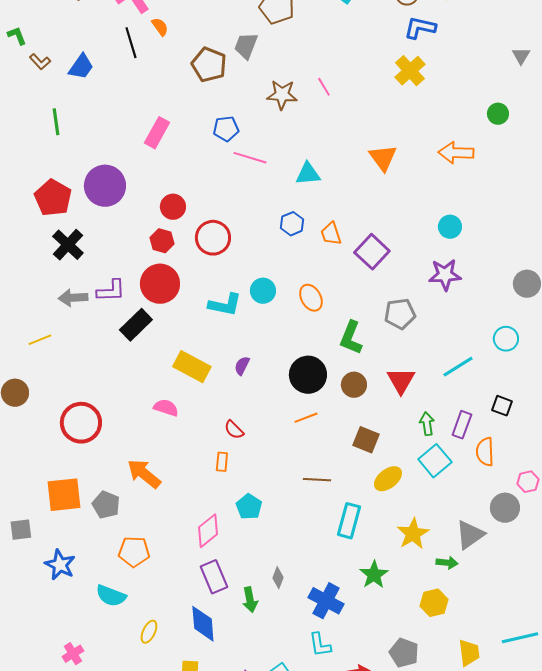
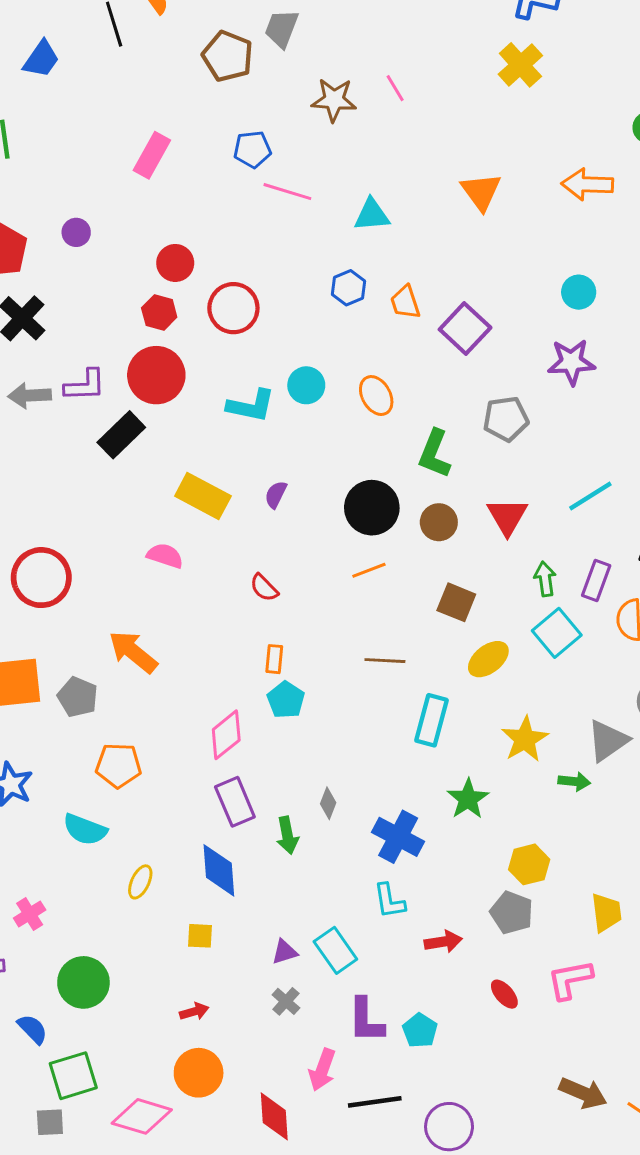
purple circle: (105, 186) -> (76, 232), size x0.5
orange rectangle: (222, 462) -> (274, 659), moved
yellow hexagon: (434, 603) -> (529, 864), moved

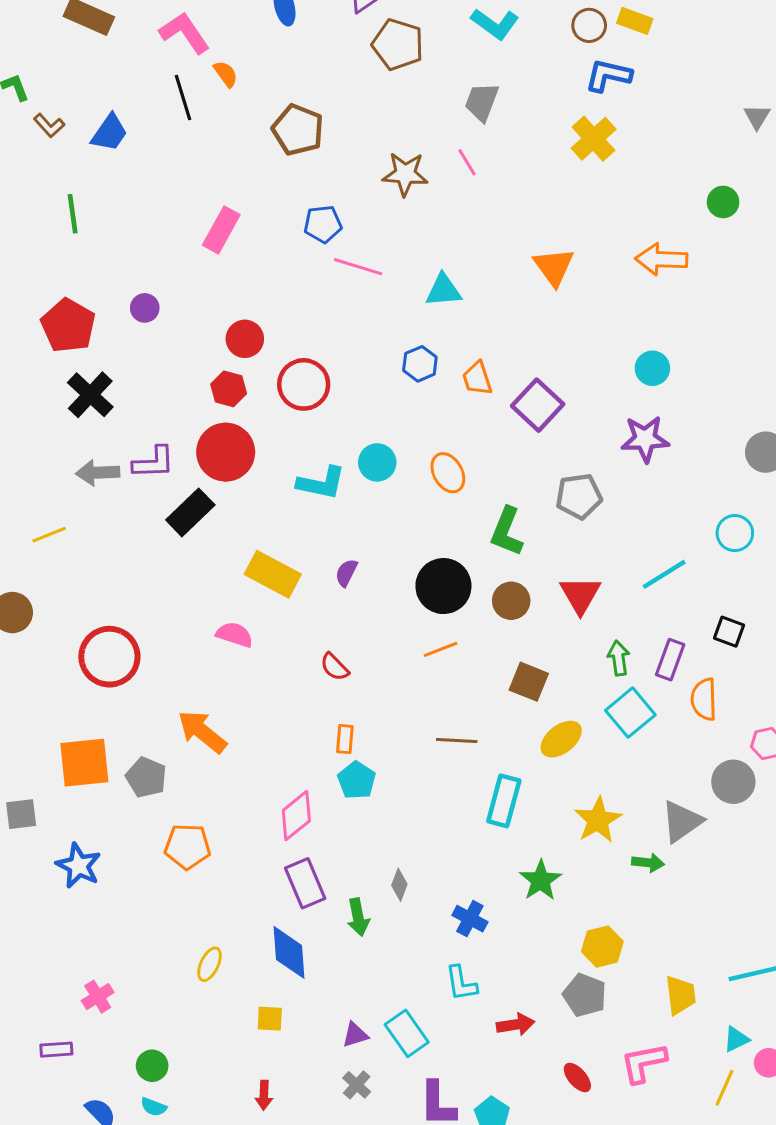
gray trapezoid: (282, 28) -> (482, 102), moved
cyan semicircle: (85, 830) -> (154, 1107), moved, size x0.6
blue cross: (398, 837) -> (470, 919), size x0.7
green circle: (83, 982) -> (152, 1066), size x0.6
red arrow: (194, 1012) -> (264, 1095), turned 108

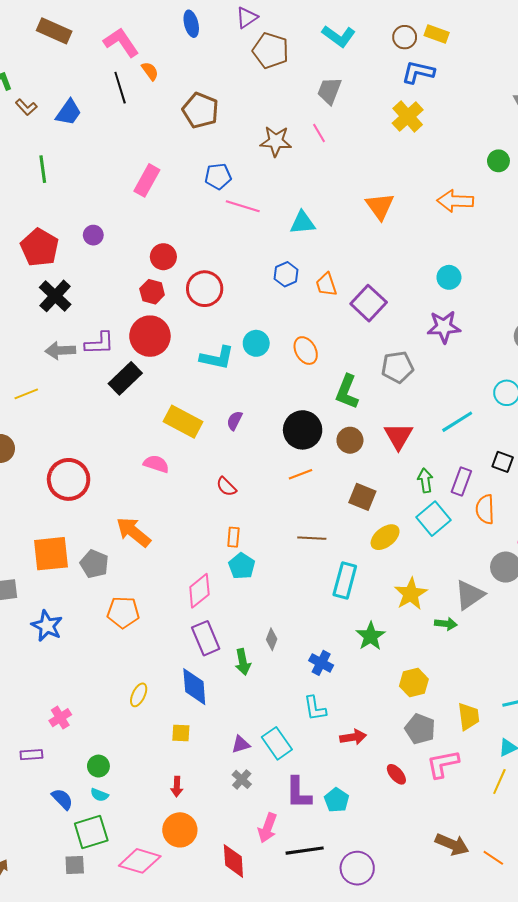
gray pentagon: (585, 995) -> (420, 729), moved

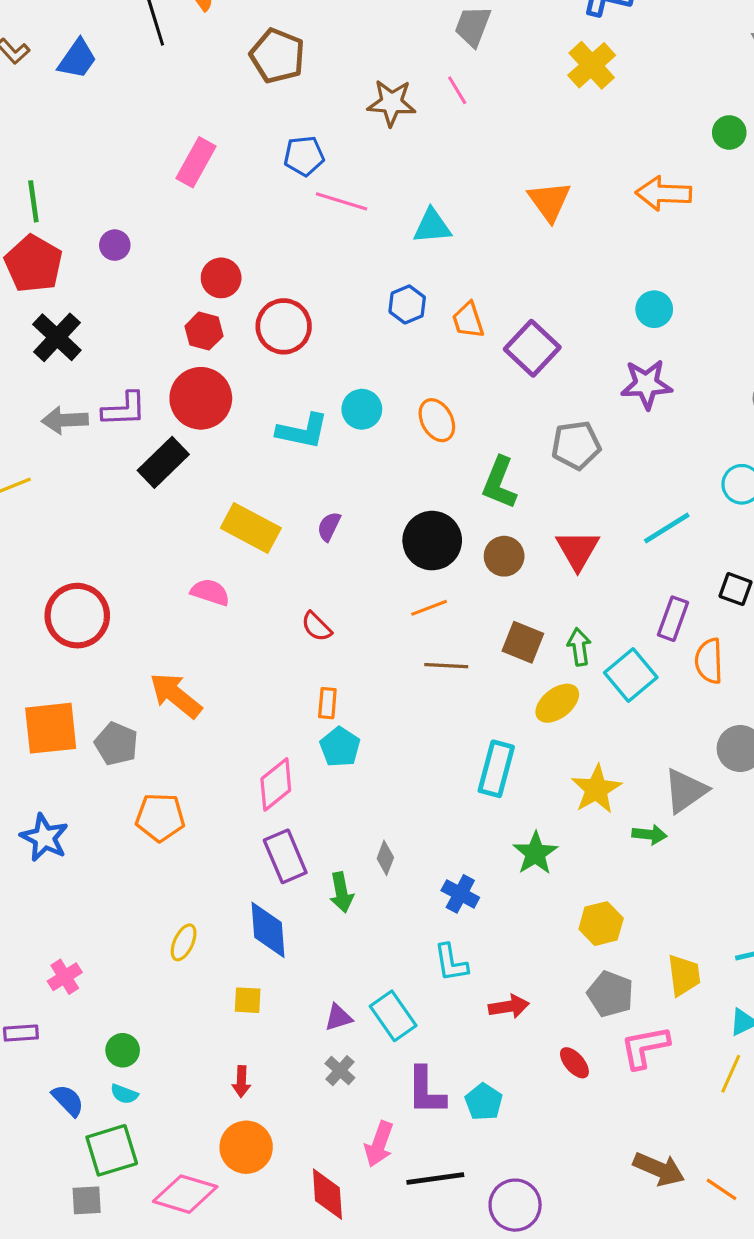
green line: (43, 169) -> (33, 201), moved
green arrow: (425, 480) -> (579, 647), moved
brown line: (312, 538) -> (446, 666), moved

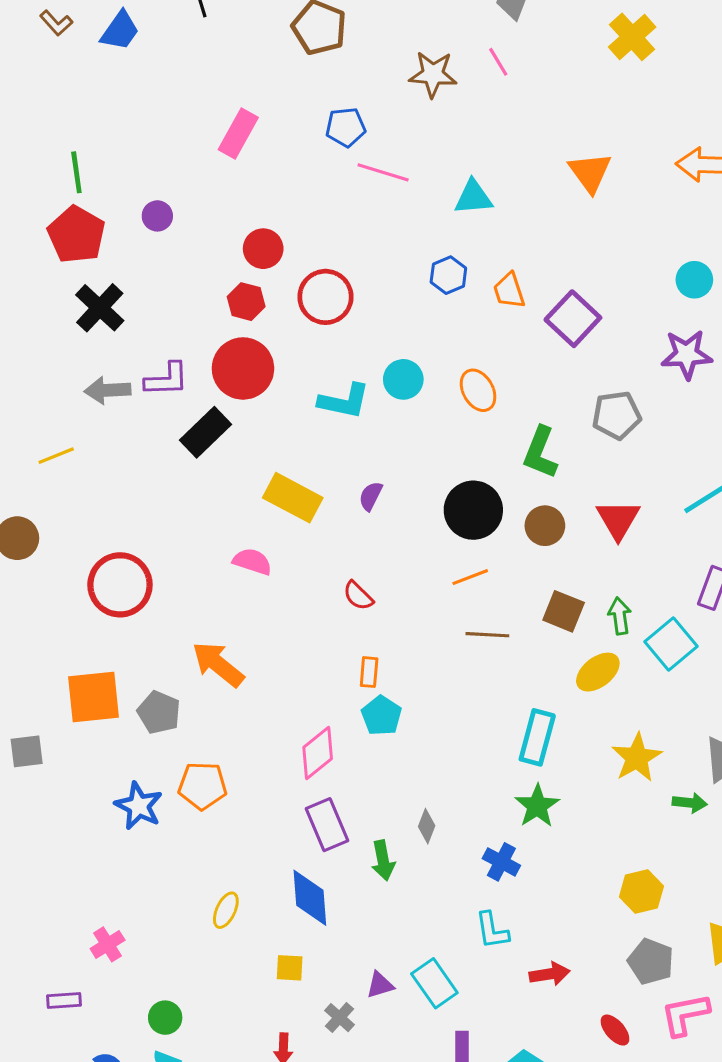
blue star: (44, 838) -> (139, 806), moved
green star: (535, 853) -> (537, 806), moved
gray cross: (340, 1071) -> (339, 1018), moved

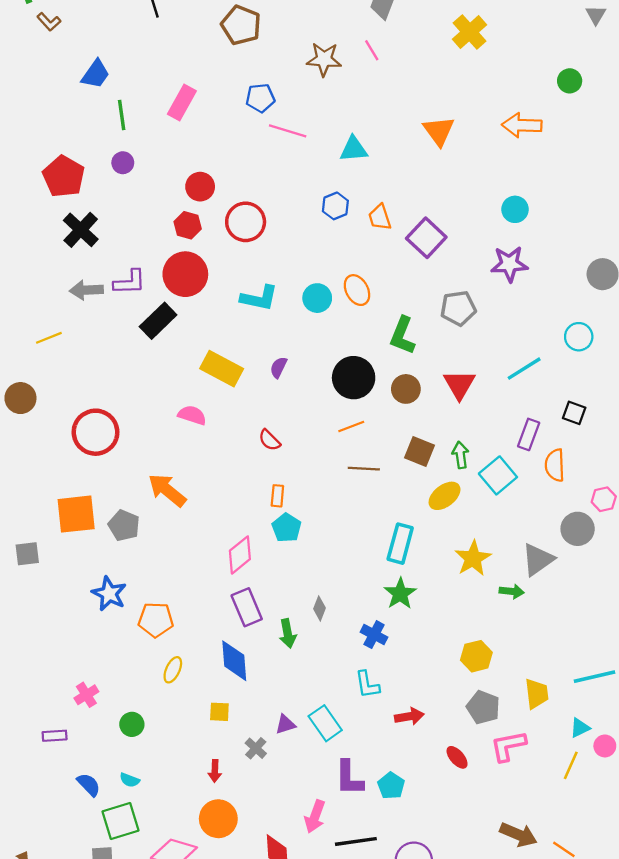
blue trapezoid: (120, 31) -> (96, 74), moved
green line: (76, 172) -> (122, 115), moved
cyan circle: (403, 379) -> (317, 298), moved
orange pentagon: (202, 786) -> (156, 620), moved
green circle: (165, 1018) -> (132, 724), moved

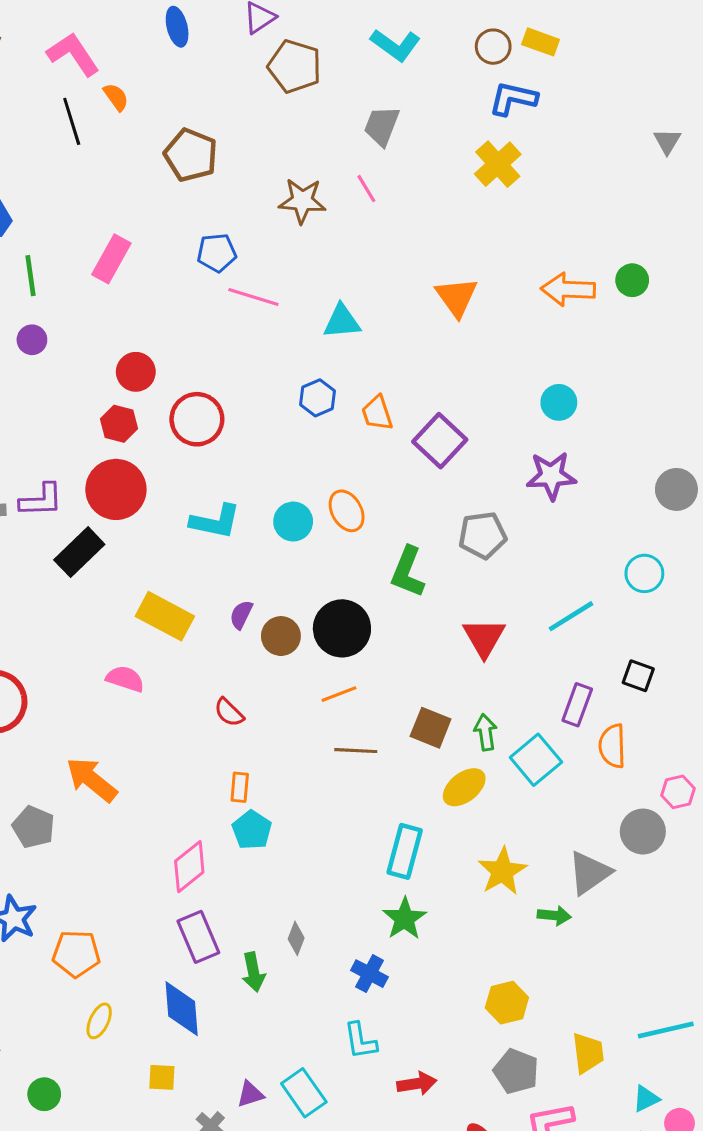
green circle: (570, 81) -> (632, 280), moved
brown circle: (406, 389) -> (281, 636), moved

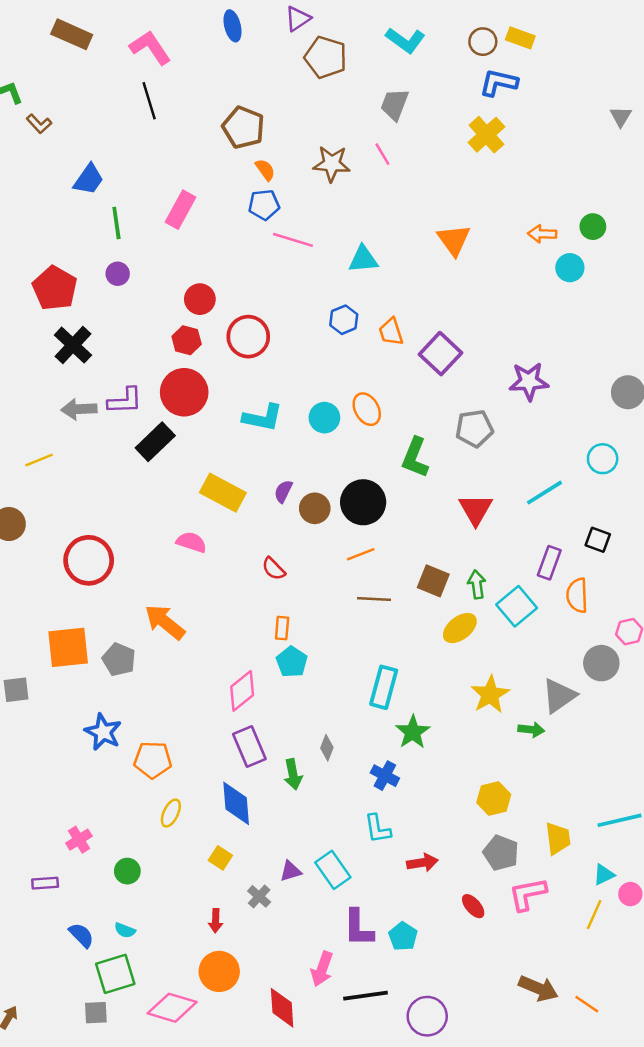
orange semicircle: (116, 97) -> (265, 170), moved
orange arrow: (568, 289) -> (542, 234), size x0.7
cyan circle: (559, 402) -> (570, 268), moved
cyan rectangle: (405, 851) -> (384, 687), moved
yellow square: (162, 1077) -> (220, 858), turned 30

